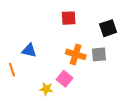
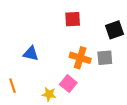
orange line: (12, 70) -> (13, 86), moved

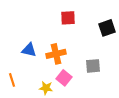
orange cross: (80, 58) -> (56, 54), moved, turned -30
gray square: (105, 58) -> (93, 66), moved

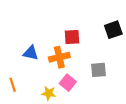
red square: (68, 18) -> (72, 37), moved

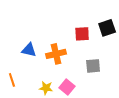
red square: (72, 37) -> (82, 34), moved
pink square: (68, 83) -> (67, 87), moved

